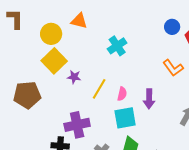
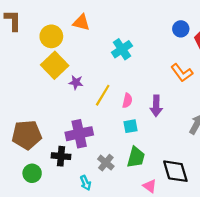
brown pentagon: (27, 95) -> (27, 135), moved
cyan square: (125, 118) -> (131, 126), size x0.6

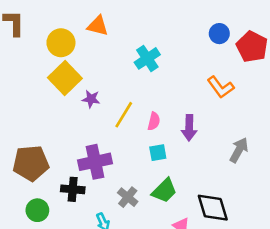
green trapezoid: (136, 157) -> (164, 191), turned 30

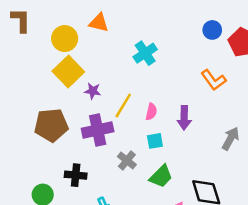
purple cross: (95, 162) -> (98, 130), moved
brown pentagon: (31, 163) -> (51, 125), moved
gray cross: (128, 197) -> (127, 161), moved

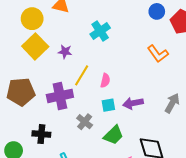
purple star: (93, 91) -> (65, 52), moved
purple arrow: (184, 118) -> (133, 103), moved, turned 78

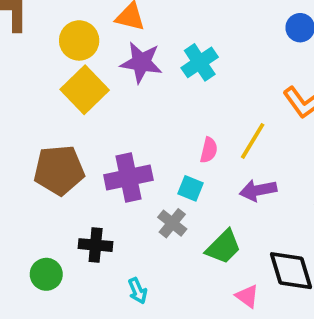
purple star: (65, 52) -> (141, 62), moved, size x1.6
yellow line: (82, 75) -> (253, 141), moved
cyan square: (108, 105) -> (191, 188), moved, turned 32

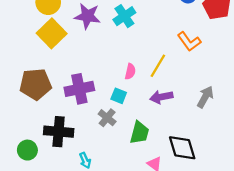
black cross: (96, 245) -> (59, 132), size x1.4
green trapezoid: (223, 247) -> (139, 133), turned -30

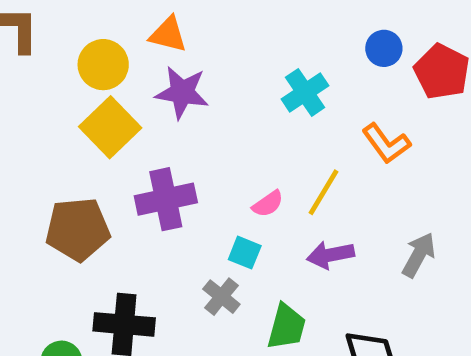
cyan cross: (124, 16) -> (305, 92), moved
pink semicircle: (130, 72) -> (268, 204), turned 42
purple cross: (79, 89) -> (166, 199), moved

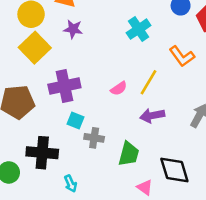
purple star: (182, 92) -> (73, 29), size x0.7
cyan square: (245, 253) -> (76, 121), moved
gray cross: (221, 297) -> (94, 138), turned -30

